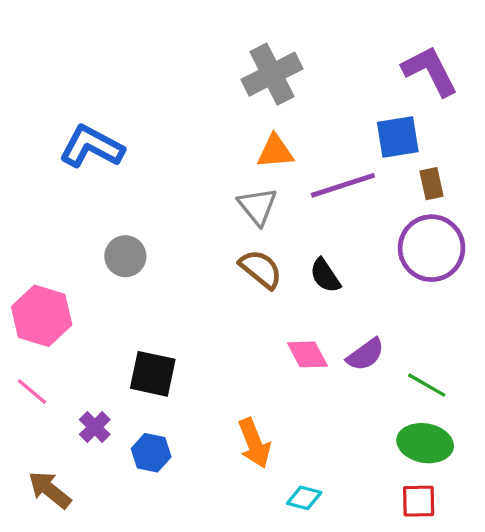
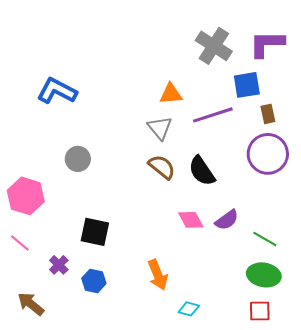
purple L-shape: (430, 71) -> (267, 44), turned -63
gray cross: (272, 74) -> (214, 46), moved, turned -30
black semicircle: (325, 276) -> (202, 171), size x1.4

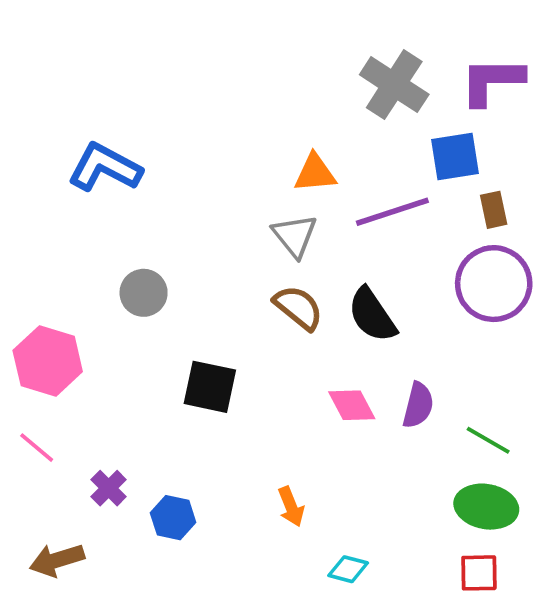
purple semicircle: (227, 220) -> (418, 405), turned -40
black square: (95, 232) -> (210, 387), moved
orange arrow: (158, 275) -> (291, 507), size x0.7
brown arrow: (31, 304) -> (57, 560), turned -56

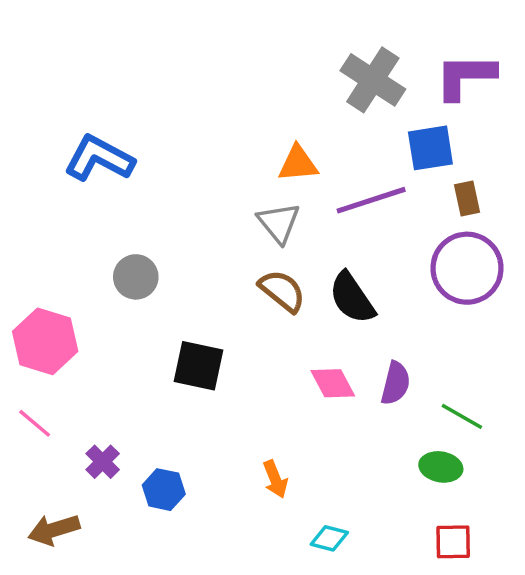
green ellipse: (486, 507) -> (441, 467), moved, size x0.7

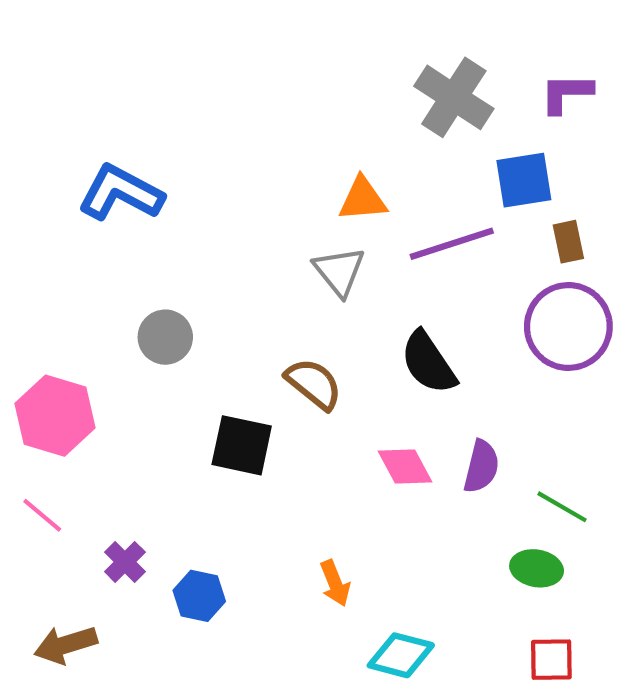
purple L-shape: (465, 76) -> (566, 93), size x0.7
brown semicircle: (282, 291) -> (314, 384), moved
cyan diamond: (329, 538) -> (401, 655), size x1.4

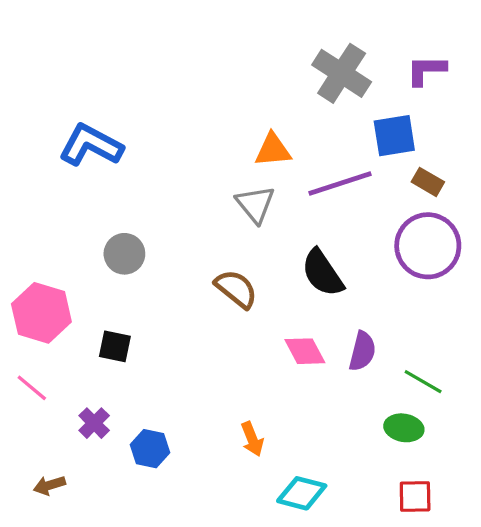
brown rectangle: (568, 242) -> (428, 182), turned -48
black square: (242, 445) -> (115, 346), moved, size x0.7
brown arrow: (66, 645) -> (49, 485), size x0.7

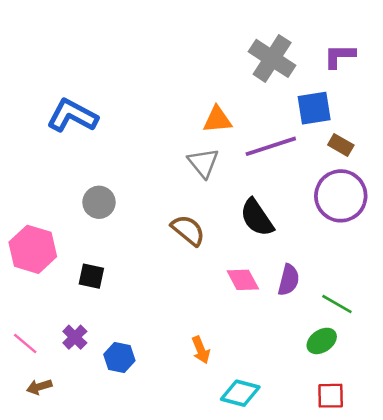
pink line: (32, 388) -> (25, 344), moved
green ellipse: (404, 428) -> (322, 341), turned -44

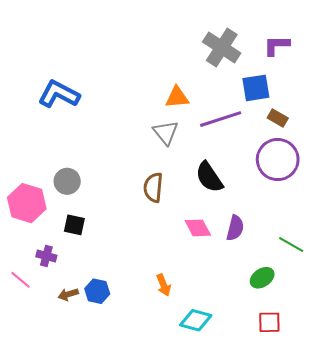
gray circle: (99, 202) -> (67, 181), moved
brown semicircle: (188, 230) -> (153, 188), turned -124
green line: (337, 304) -> (291, 245), moved
purple cross: (75, 337) -> (46, 256), moved, turned -30
brown arrow: (39, 387) -> (68, 294), moved

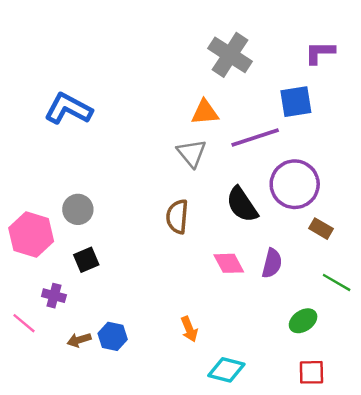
gray cross: (222, 48) -> (230, 55), moved
brown rectangle: (278, 118) -> (321, 229), moved
purple circle: (278, 160) -> (295, 184), moved
black square: (74, 225) -> (86, 260), turned -35

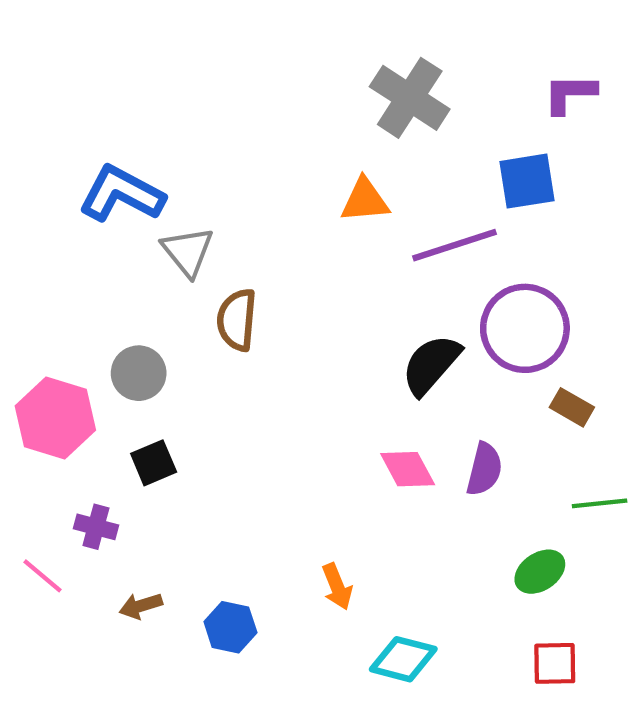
gray triangle: (192, 153) -> (188, 252), moved
black semicircle: (242, 205) -> (431, 365), turned 75
brown semicircle: (177, 217) -> (237, 320), moved
green line: (337, 282) -> (600, 503), turned -36
blue hexagon: (113, 336) -> (230, 627), moved

